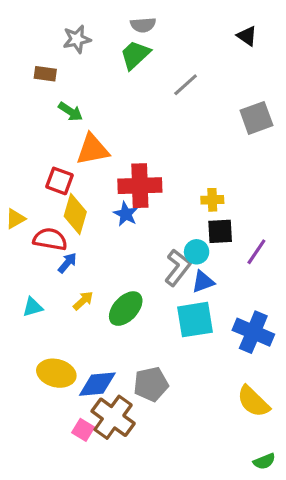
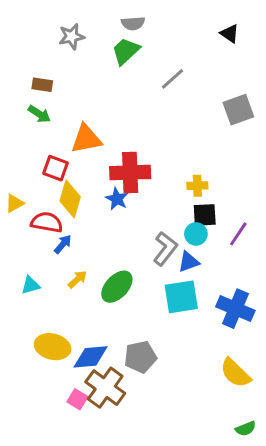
brown rectangle: (45, 74) -> (42, 85), moved
green arrow: (71, 112) -> (39, 114), moved
cyan circle: (197, 252) -> (196, 234), moved

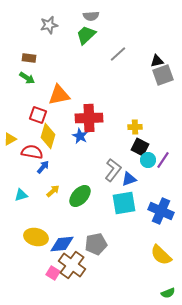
black triangle: (230, 34) -> (157, 61), moved, turned -48
black square: (205, 215) -> (140, 147), turned 30
cyan circle: (196, 234) -> (148, 160), moved

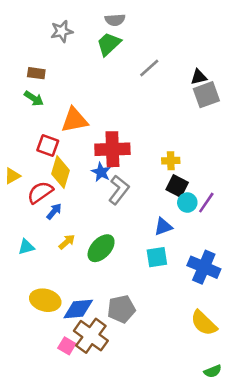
red semicircle: (32, 152) -> (40, 192), turned -45
gray L-shape: (113, 170) -> (119, 190), moved
cyan square: (124, 203) -> (157, 257), size x0.7

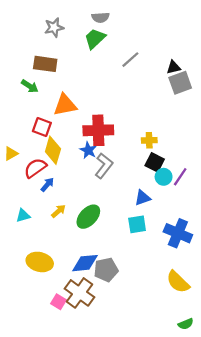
brown rectangle: (36, 73) -> (45, 64), moved, size x1.5
blue diamond: (78, 309) -> (85, 263), moved

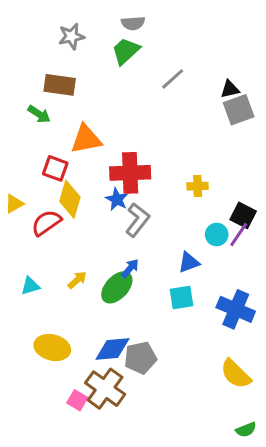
black square: (155, 162) -> (243, 215), moved
blue arrow: (47, 185) -> (130, 268), moved

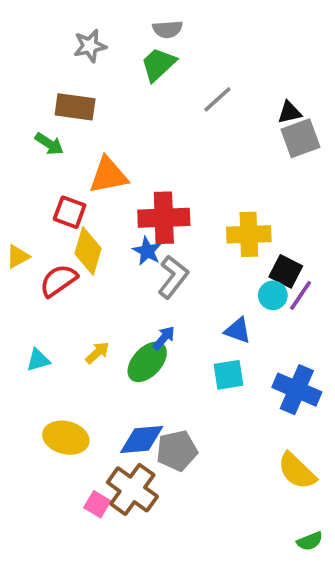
yellow cross: (198, 186) -> (249, 234), size x1.6
black square: (243, 215) -> (286, 271), moved
blue triangle: (189, 262) -> (238, 330), turned 40

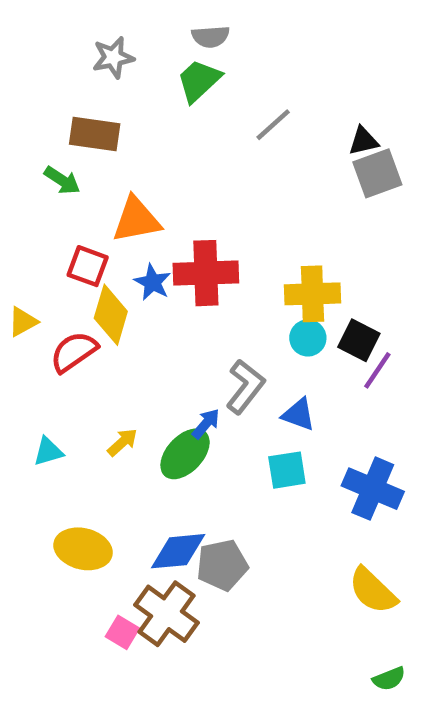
blue star: (147, 251) -> (153, 282), moved
gray L-shape: (173, 277) -> (245, 387), moved
cyan circle: (273, 295) -> (308, 338), moved

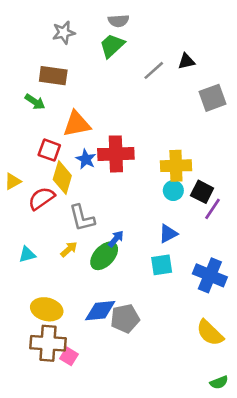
black triangle: (363, 141) -> (186, 61), moved
gray L-shape: (245, 387) -> (82, 218), moved, turned 128
blue triangle: (299, 414) -> (168, 234), turned -48
brown cross: (166, 614) -> (48, 343), moved, turned -32

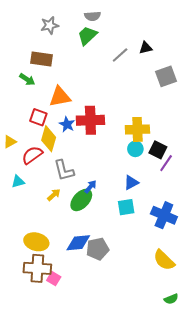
cyan triangle: (27, 254) -> (18, 182), moved

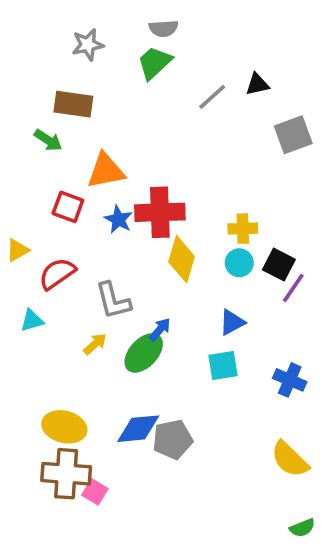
yellow cross: (137, 129) -> (243, 229), size x0.7
yellow diamond: (49, 139) -> (182, 259), moved
blue cross: (164, 215) -> (290, 380), size x0.7

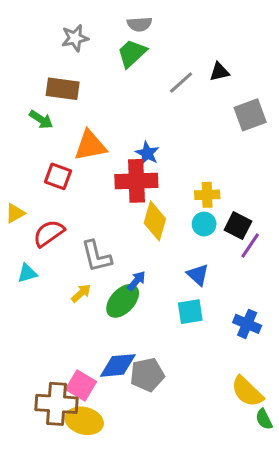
blue star: (118, 220) -> (147, 153), moved
blue triangle: (232, 322) -> (198, 275), turned -50
yellow ellipse: (64, 427) -> (84, 421), moved
pink square: (95, 492) -> (81, 385), moved, size x1.4
green semicircle: (302, 528) -> (264, 419), moved, turned 85

